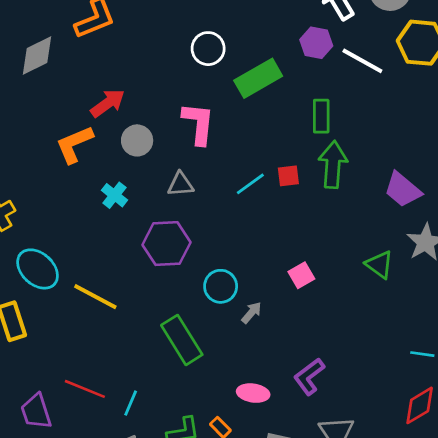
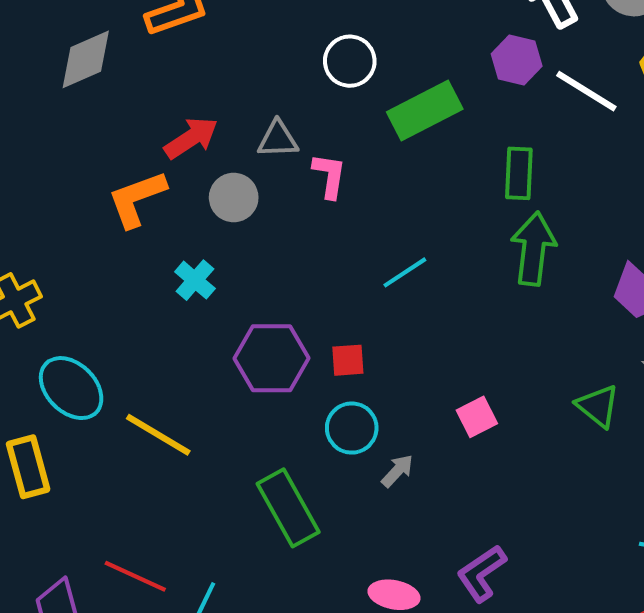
pink L-shape: (198, 123) -> (329, 176), size x0.7
red square: (288, 176) -> (348, 360), moved
gray triangle: (181, 184) -> (278, 139), moved

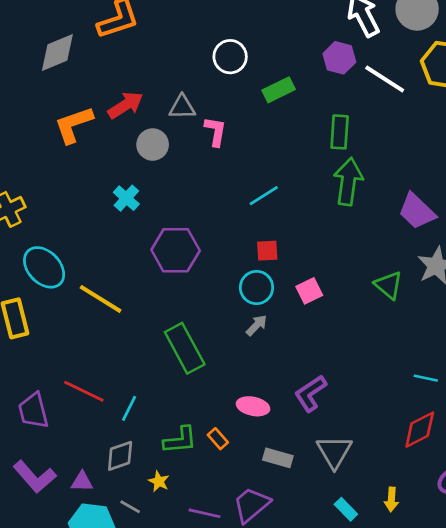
green rectangle: (425, 111) -> (279, 90), size x0.7
orange L-shape: (137, 199) -> (74, 125), moved
red square: (348, 360) -> (267, 251), moved
cyan circle: (352, 428) -> (257, 288), moved

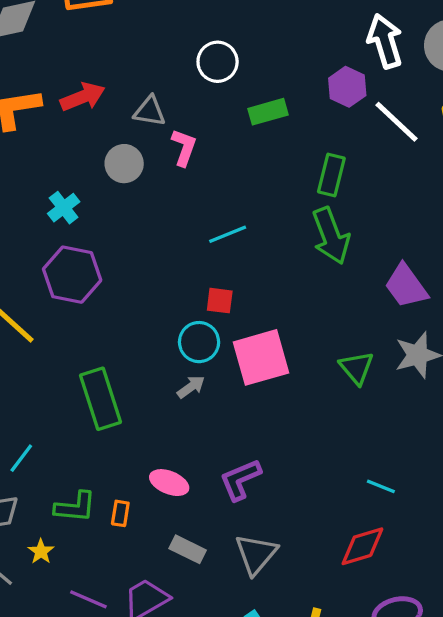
gray circle: (153, 145) -> (124, 164), moved
green arrow: (348, 182) -> (331, 236), turned 141
purple hexagon: (176, 250) -> (72, 275), moved
pink square: (309, 291) -> (261, 357), size x1.8
orange rectangle: (218, 439) -> (120, 513), turned 40

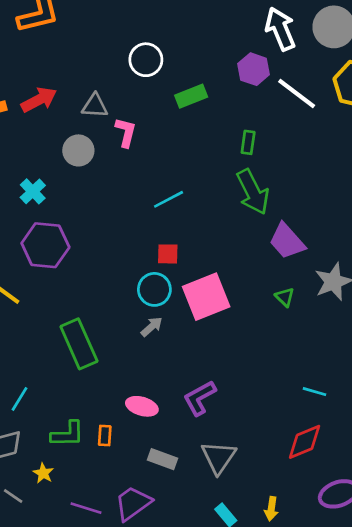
green rectangle: (331, 175) -> (248, 142), size x0.7
purple trapezoid: (406, 286) -> (287, 241), moved
green triangle: (357, 368) -> (285, 297), size x0.7

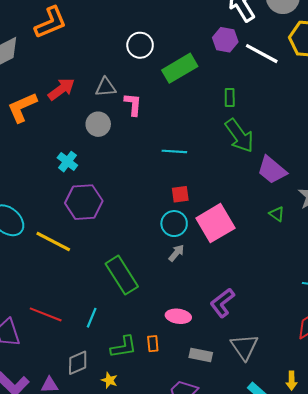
green rectangle: (191, 96) -> (180, 68), size x1.4
cyan line: (169, 199) -> (174, 151), turned 40
cyan line: (19, 399) -> (92, 318), moved

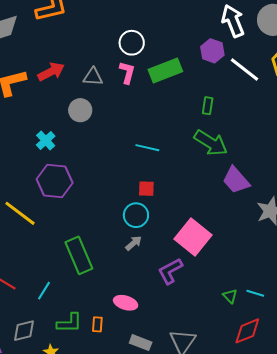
pink L-shape: (133, 104) -> (127, 73), moved
green arrow: (239, 136) -> (211, 143), turned -32
green triangle: (277, 214) -> (230, 296), moved
pink square: (215, 223) -> (193, 237), moved, turned -30
purple L-shape: (222, 303) -> (170, 271), moved

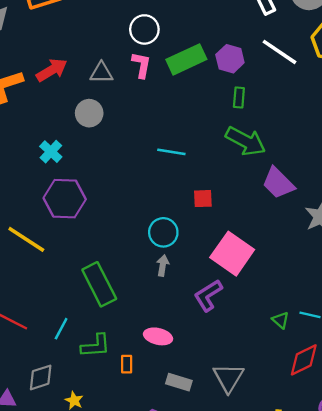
purple hexagon: (212, 51) -> (230, 59), moved
red square: (146, 189) -> (203, 199), moved
gray arrow: (134, 243) -> (163, 265), turned -36
green L-shape: (69, 323) -> (96, 346), moved

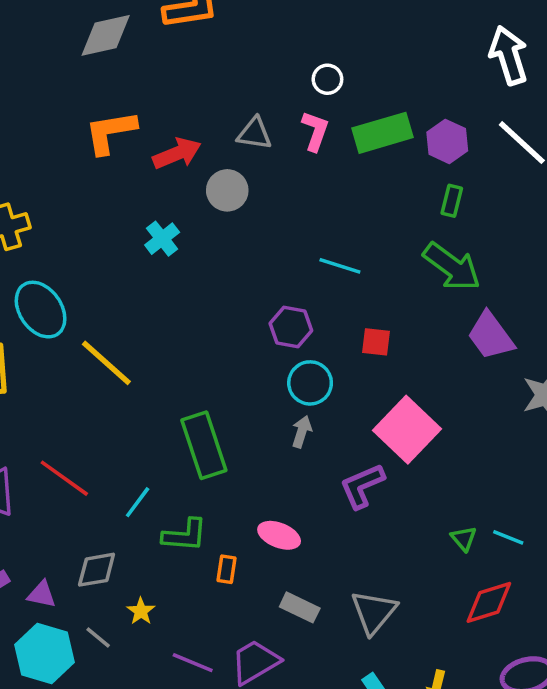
white circle: (144, 29) -> (327, 79), size x0.7
red arrow: (52, 70) -> (177, 153), moved
purple hexagon: (65, 199) -> (291, 327), moved, size x0.7

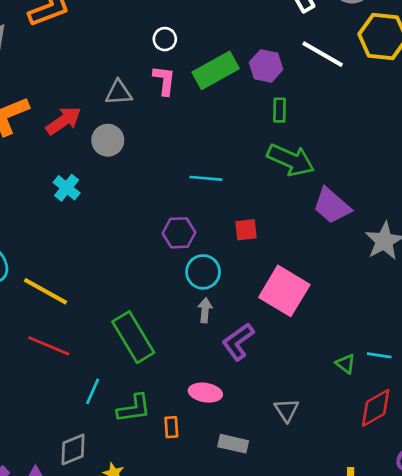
red line: (64, 478) -> (49, 346), moved
purple L-shape: (362, 486) -> (238, 342), moved
gray triangle: (374, 612) -> (287, 410), moved, size x0.7

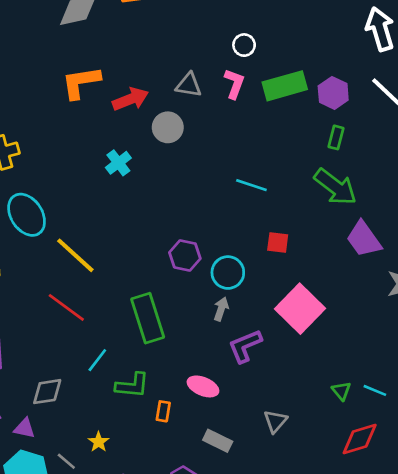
purple hexagon: (179, 233) -> (185, 256), moved
gray diamond: (73, 449) -> (47, 392), moved

